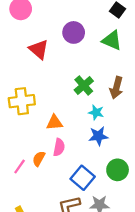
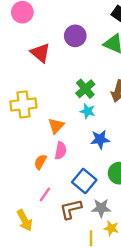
cyan star: (96, 112) -> (88, 111), moved
orange triangle: (54, 123) -> (56, 126), turned -42
pink line: (20, 166) -> (45, 194), moved

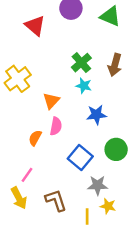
yellow cross: (23, 104) -> (18, 79), turned -30
pink line: (45, 194) -> (27, 175), moved
brown L-shape: (71, 209) -> (56, 200), moved, turned 85

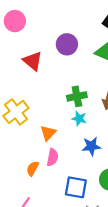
green cross: (81, 63) -> (77, 96), turned 30
blue square: (80, 157) -> (76, 187), turned -30

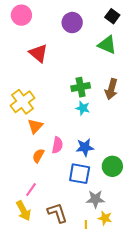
purple circle: (67, 44) -> (72, 23), moved
orange triangle: (48, 133) -> (35, 126), moved
blue star: (91, 146) -> (85, 147), moved

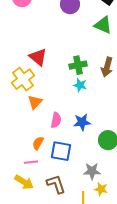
red triangle: (38, 53) -> (38, 57), moved
orange semicircle: (38, 156) -> (38, 143), moved
blue square: (80, 174) -> (61, 151), moved
pink line: (31, 190) -> (31, 162), turned 48
yellow arrow: (24, 211) -> (24, 182), turned -30

